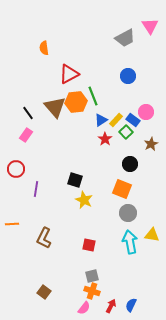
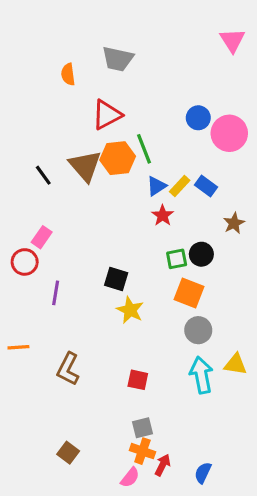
gray trapezoid: (125, 38) -> (118, 59), moved, turned 40
pink circle: (146, 112) -> (229, 133), moved, size x1.5
green square: (126, 132) -> (177, 259), moved, turned 32
pink rectangle: (26, 135) -> (42, 237), moved
red arrow: (111, 306) -> (163, 465), moved

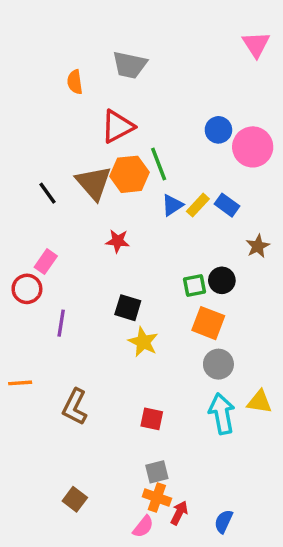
red star: (163, 215) -> (118, 241), moved, turned -30

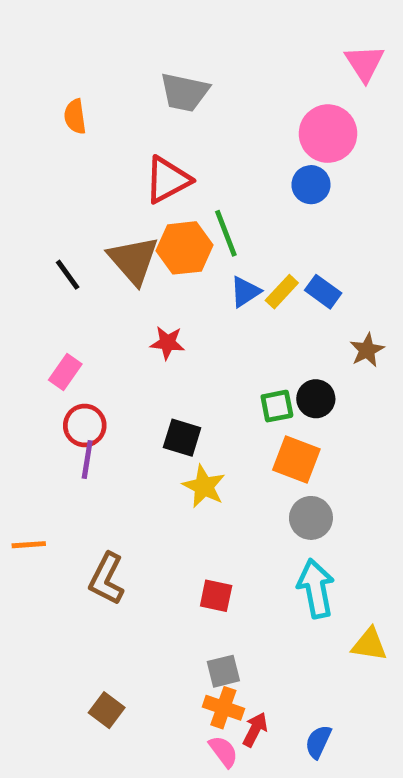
orange semicircle: (75, 82) -> (75, 117), moved
pink circle: (253, 147) -> (328, 134), moved
red circle: (27, 289) -> (85, 425), moved
yellow triangle: (259, 402) -> (369, 644), moved
pink semicircle: (143, 527) -> (223, 751), moved, turned -75

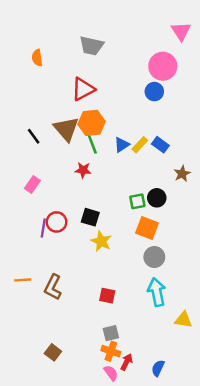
green line: (226, 233) -> (92, 142), moved
red circle: (85, 425) -> (57, 222), moved
orange line: (29, 545) -> (23, 280), moved

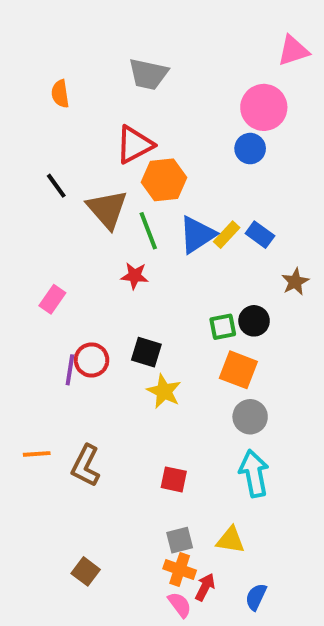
pink triangle: (181, 31) -> (293, 51), turned 45
orange hexagon: (92, 123) -> (164, 180), moved
black line: (34, 136) -> (56, 186), moved
blue triangle: (122, 145) -> (197, 235), size x1.5
yellow triangle: (183, 320) -> (231, 540), moved

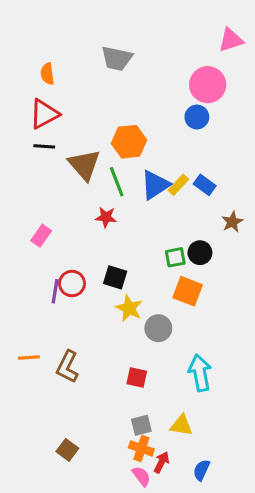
red triangle: (135, 145) -> (44, 114), moved
black line: (56, 186) -> (44, 146), turned -50
gray circle: (250, 417) -> (158, 328), moved

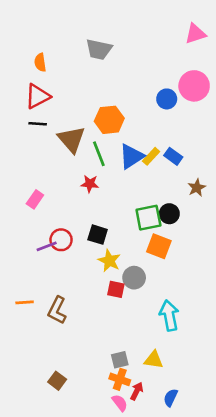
pink circle: (208, 85) -> (194, 86), moved
green square: (175, 257) -> (148, 218), size x1.5
purple line: (55, 291) -> (47, 246), turned 60
red square: (137, 378) -> (116, 289), moved

